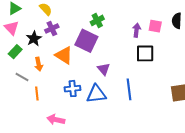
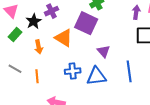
gray line: (22, 77) -> (15, 69), moved

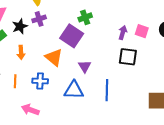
orange triangle: (64, 38) -> (54, 57), moved
blue cross: (73, 71) -> (40, 81), moved

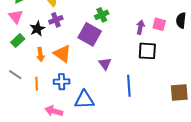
orange triangle: (54, 57) -> (62, 54), moved
blue triangle: (74, 90) -> (84, 100), moved

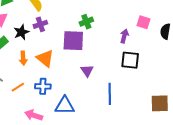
pink square: (159, 24) -> (143, 22), moved
purple square: (90, 34) -> (73, 41), turned -30
orange line: (37, 84) -> (18, 87), turned 56

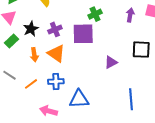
purple cross: (40, 24) -> (55, 29), moved
purple arrow: (124, 36) -> (130, 15), moved
purple triangle: (87, 71) -> (111, 62), moved, turned 40
blue line: (110, 94) -> (131, 99), moved

